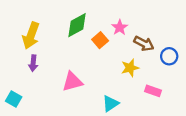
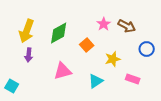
green diamond: (77, 25) -> (59, 33), moved
orange square: (100, 40) -> (87, 45), moved
brown arrow: (144, 44) -> (127, 26), moved
cyan triangle: (110, 104) -> (96, 81), moved

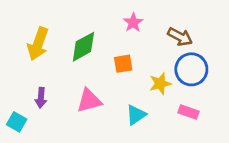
pink star: (104, 24) -> (133, 23), moved
orange square: (87, 45) -> (123, 64), turned 32
blue circle: (147, 49) -> (191, 69), moved, size x1.5
purple arrow: (29, 55) -> (41, 98), moved

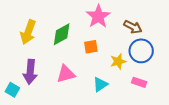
pink star: (133, 23) -> (98, 16), size x1.6
purple arrow: (41, 98) -> (30, 72), size x1.6

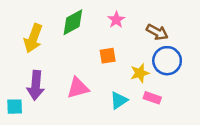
pink star: (98, 16) -> (116, 20), size x0.6
green diamond: (62, 34) -> (73, 22), moved
pink rectangle: (139, 82) -> (152, 98), moved
cyan square: (12, 90) -> (15, 107), turned -32

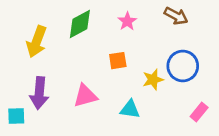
brown arrow: (157, 32) -> (176, 16), moved
pink rectangle: (152, 98) -> (199, 112), moved, turned -70
cyan triangle: (119, 100) -> (130, 109), turned 42

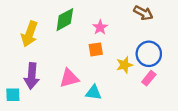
pink star: (127, 21) -> (100, 27), moved
cyan triangle: (130, 109) -> (94, 93), moved
pink rectangle: (199, 112) -> (149, 78), moved

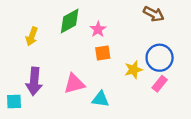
pink star: (100, 27) -> (98, 29), moved
yellow arrow: (29, 34) -> (32, 36), size x0.7

